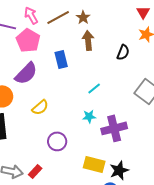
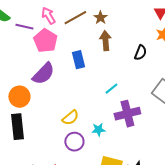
yellow semicircle: (40, 107) -> (70, 118), moved
cyan star: (89, 116) -> (98, 130), moved
purple cross: (114, 128) -> (127, 114), moved

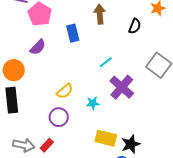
purple semicircle: (43, 74) -> (38, 47), size x0.7
purple cross: (127, 114) -> (122, 87), turned -35
purple circle: (74, 142) -> (59, 117), moved

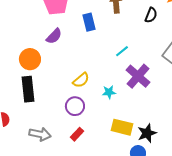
red rectangle: (47, 145) -> (77, 134), moved

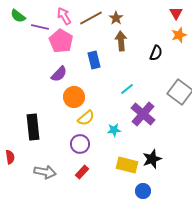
orange circle: (30, 59) -> (74, 97), moved
black star: (147, 133) -> (152, 159), moved

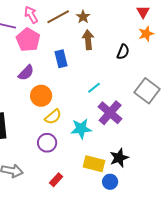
cyan star: (114, 130) -> (81, 129), size x1.5
red rectangle: (82, 172) -> (56, 180), moved
blue circle: (143, 191) -> (110, 182), moved

